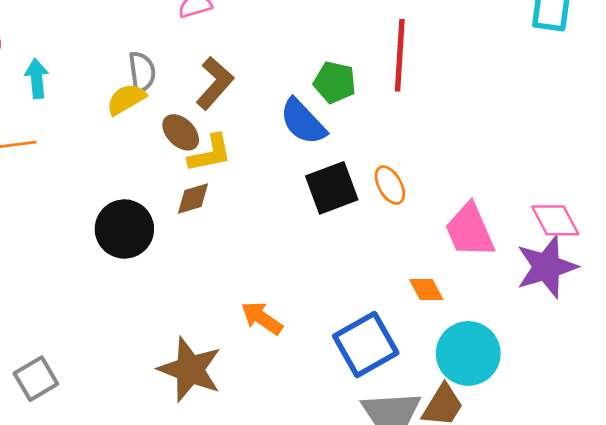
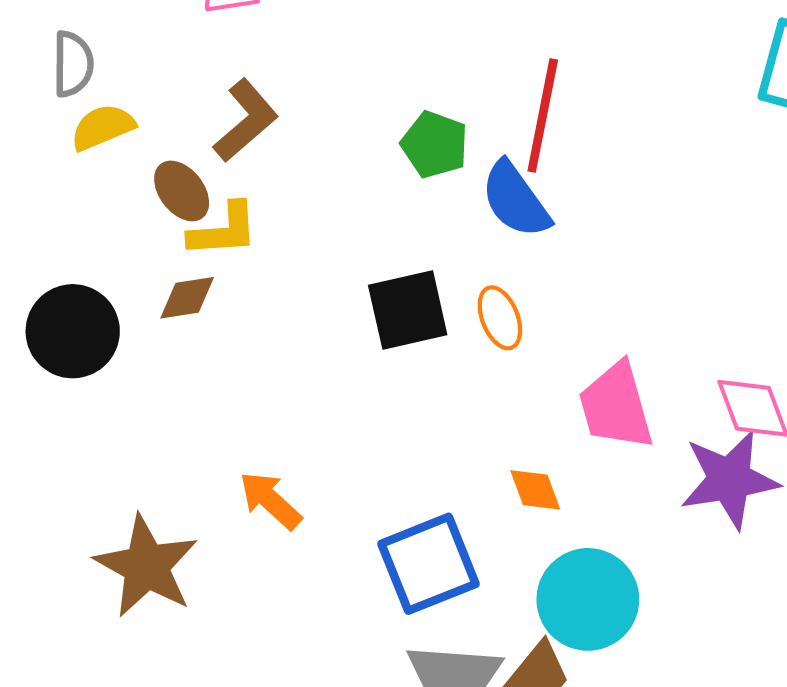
gray semicircle: (142, 72) -> (73, 64), moved
blue semicircle: (303, 122) -> (515, 200), moved

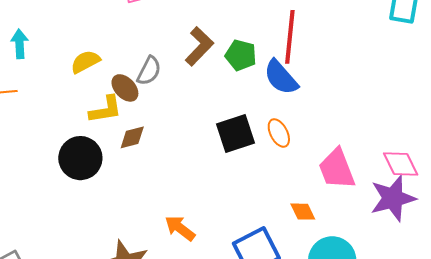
gray semicircle: (73, 64) -> (149, 71), moved, turned 32
brown L-shape: (246, 121) -> (199, 46), moved
yellow L-shape: (223, 230) -> (106, 110), moved

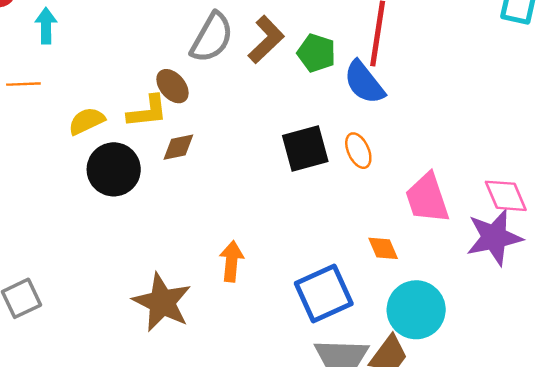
yellow semicircle: (85, 62) -> (87, 121), moved
gray semicircle: (149, 71) -> (212, 38), moved, size x1.4
orange arrow: (180, 228) -> (231, 261), turned 56

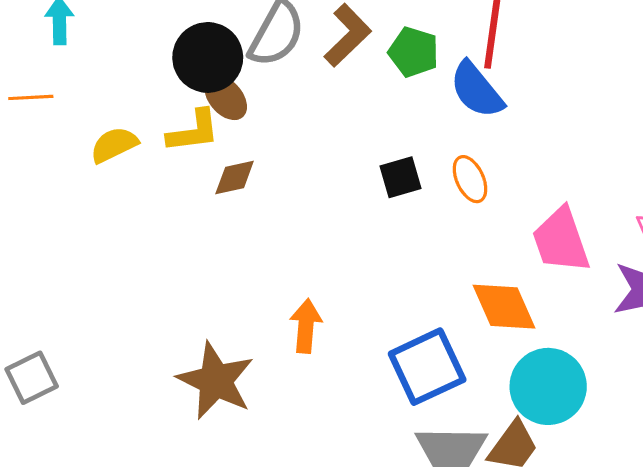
black square: (305, 149) -> (401, 177), size x0.7
black circle: (114, 169) -> (208, 57), moved
orange diamond: (383, 248) -> (504, 307), size x1.6

